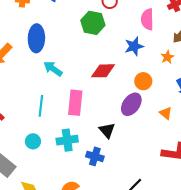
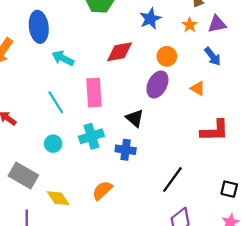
cyan line: (41, 106) -> (56, 102), turned -30

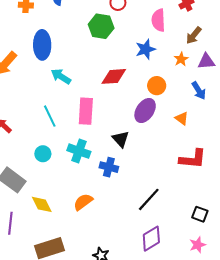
cyan cross: (91, 136) -> (79, 151), turned 30

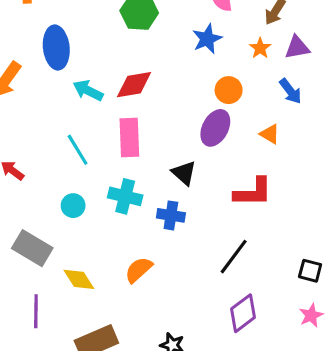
red diamond: (114, 76) -> (134, 85), moved
red L-shape: (193, 159) -> (253, 192), moved

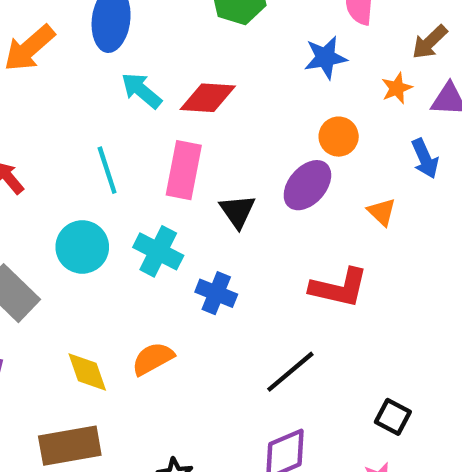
black triangle: (184, 173) -> (237, 211), moved
cyan circle: (73, 206) -> (82, 247), size x1.5
yellow diamond: (79, 279) -> (87, 372), moved

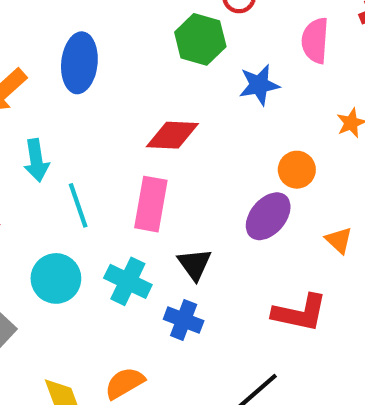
blue star: (325, 58) -> (259, 85), moved
cyan arrow: (141, 90) -> (36, 160), moved, turned -138
black triangle: (237, 211) -> (195, 264), moved

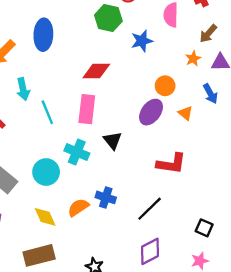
orange triangle: (339, 240) -> (185, 113), moved
cyan circle: (56, 278) -> (46, 172), moved
blue cross: (184, 320) -> (106, 197), moved

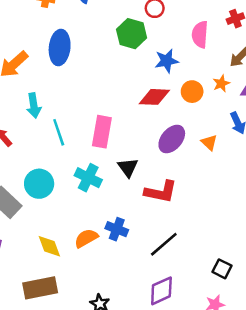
red diamond: (96, 71) -> (154, 97), moved
orange circle: (165, 86) -> (192, 92), moved
red L-shape: (171, 164) -> (161, 192), moved
cyan circle: (46, 172) -> (39, 184), moved

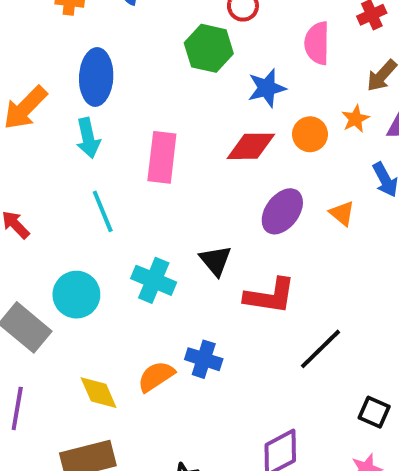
cyan arrow: (34, 106) -> (88, 138), moved
pink rectangle: (102, 132) -> (162, 157), moved
black line: (164, 244) -> (321, 349), moved

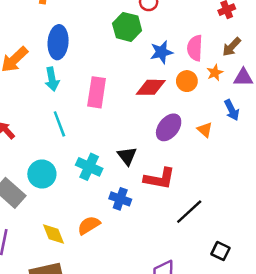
pink semicircle: (317, 43) -> (195, 48), moved
blue cross: (204, 359) -> (120, 199), moved

